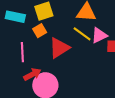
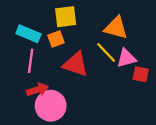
cyan rectangle: (15, 17) -> (28, 34), moved
red triangle: (59, 48) -> (76, 64), turned 40

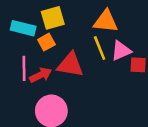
cyan rectangle: (28, 34) -> (23, 28), moved
yellow line: (106, 53) -> (100, 48), turned 30
red arrow: (38, 90) -> (41, 75), moved

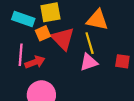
pink triangle: (121, 51) -> (89, 62), moved
red triangle: (70, 65) -> (63, 39), moved, turned 30

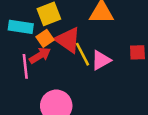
yellow line: (90, 43) -> (82, 54), moved
red arrow: (35, 62) -> (40, 55), moved

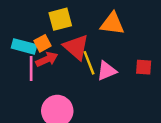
cyan rectangle: (21, 27) -> (24, 46), moved
orange square: (45, 38) -> (43, 43), moved

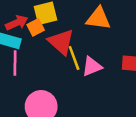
orange square: (43, 43) -> (36, 27), moved
red arrow: (47, 59) -> (17, 23), moved

